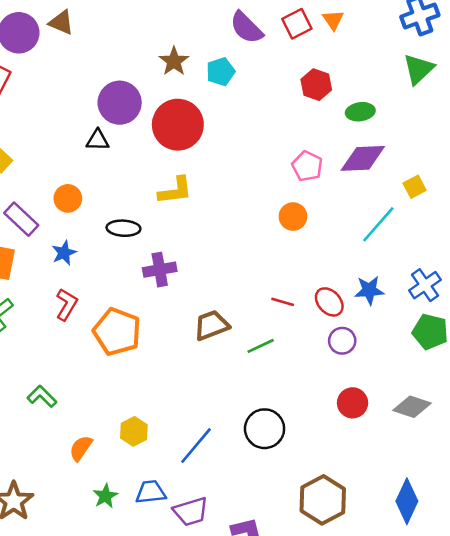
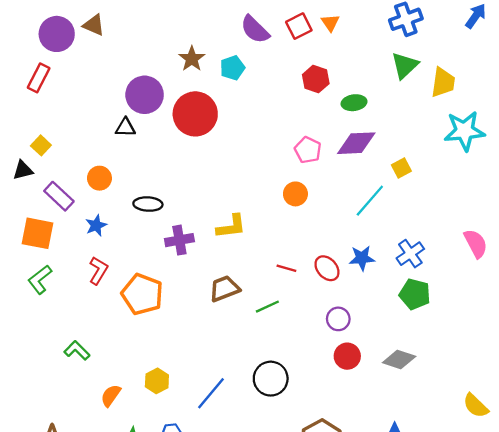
yellow L-shape: (175, 191) -> (231, 227), moved
purple circle: (342, 341) -> (338, 319), moved

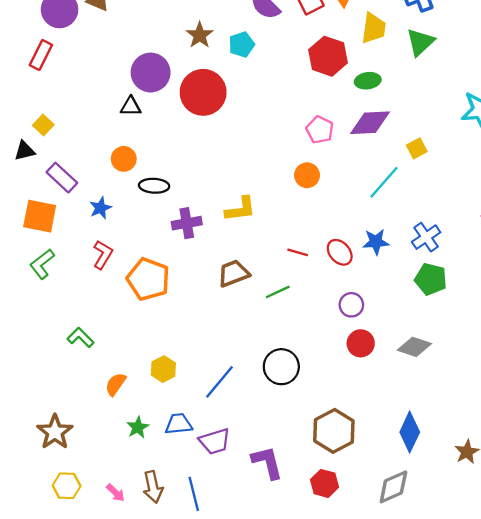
red hexagon: (316, 79) -> (328, 56), size x1.4
yellow trapezoid: (443, 82) -> (374, 28), moved
orange circle: (99, 178) -> (124, 159), moved

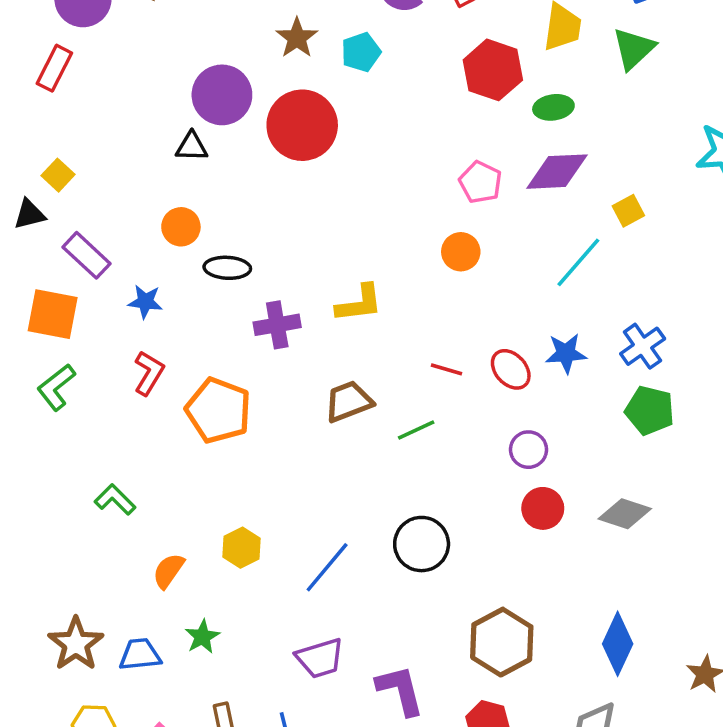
blue star: (100, 208) -> (145, 302), turned 30
blue trapezoid: (179, 424) -> (140, 655), moved

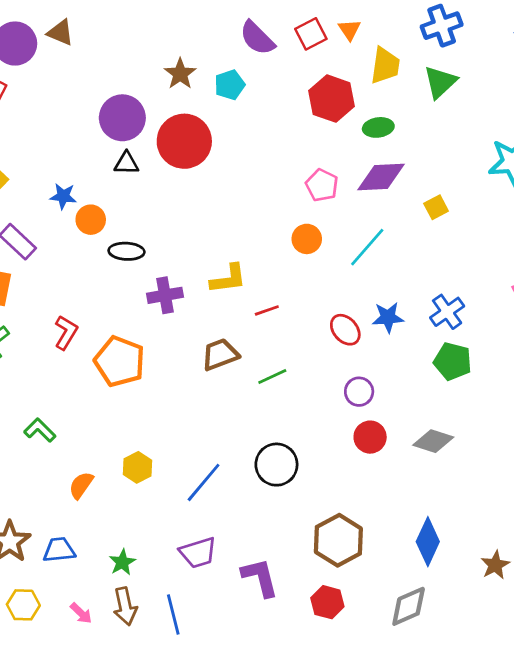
black triangle: (192, 147) -> (126, 163), moved
cyan line: (578, 262) -> (367, 247), moved
blue star: (145, 302) -> (63, 196), moved
red line: (447, 369) -> (267, 310), moved, turned -35
green star: (202, 637) -> (122, 562), moved

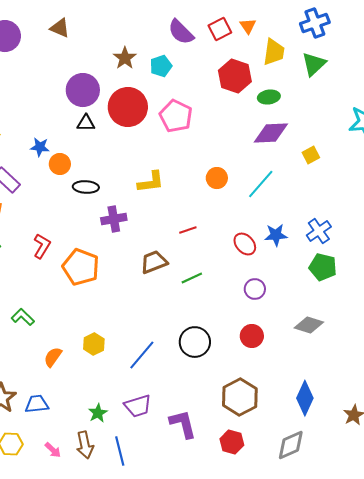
brown triangle: (60, 33) -> (60, 28), moved
pink pentagon: (322, 185) -> (176, 116), moved, size x1.4
yellow L-shape: (228, 279) -> (151, 182), moved
red circle: (370, 437) -> (252, 336), moved
green star: (122, 562) -> (98, 413), moved

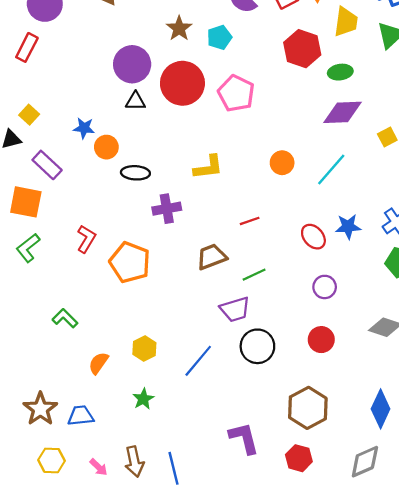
purple trapezoid: (138, 406) -> (235, 309), moved
green star: (98, 413) -> (143, 399), moved

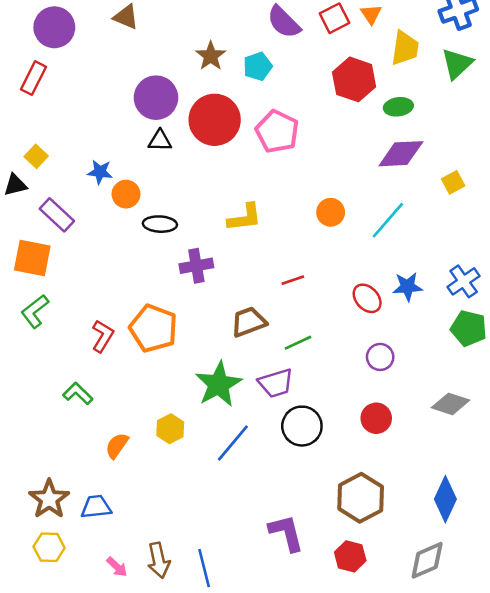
red L-shape: (86, 239) -> (103, 336), moved
green star: (143, 399) -> (219, 384), moved, size x1.8
yellow hexagon: (52, 460) -> (49, 547), moved

